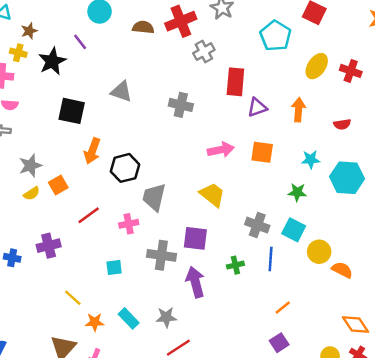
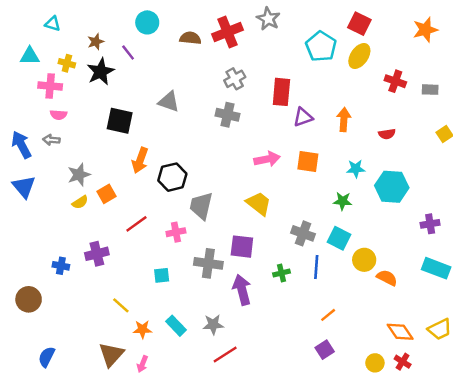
brown star: (29, 31) -> (96, 42), moved
gray cross: (204, 52) -> (235, 79), moved
yellow ellipse: (317, 66) -> (359, 56), moved

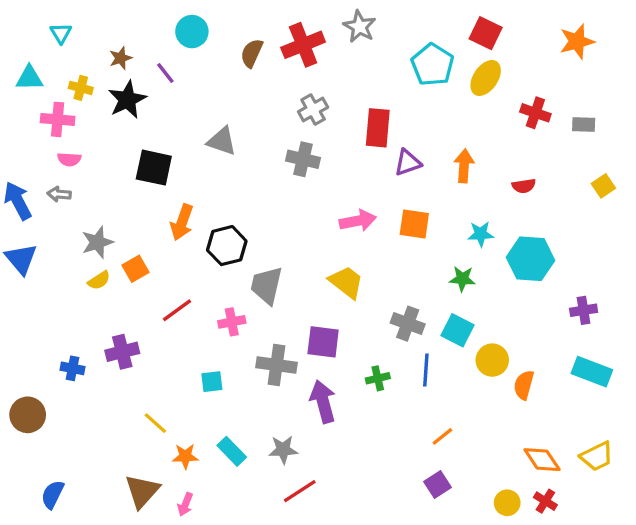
cyan triangle: (53, 24) -> (61, 33), turned 42
brown semicircle: (190, 38) -> (252, 53), turned -72
orange semicircle: (387, 278) -> (524, 385), turned -102

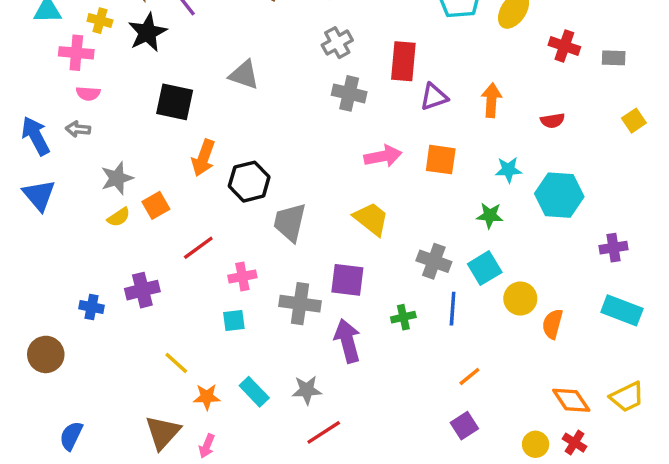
gray cross: (303, 159) -> (349, 93), moved
pink cross: (232, 322) -> (242, 276), moved
cyan square: (457, 330) -> (485, 268), turned 32

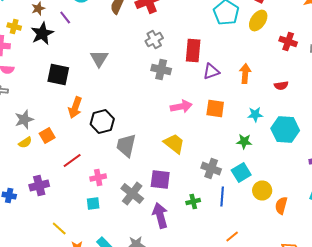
gray triangle: (244, 75) -> (99, 58), turned 42
gray cross: (300, 304) -> (132, 194), turned 30

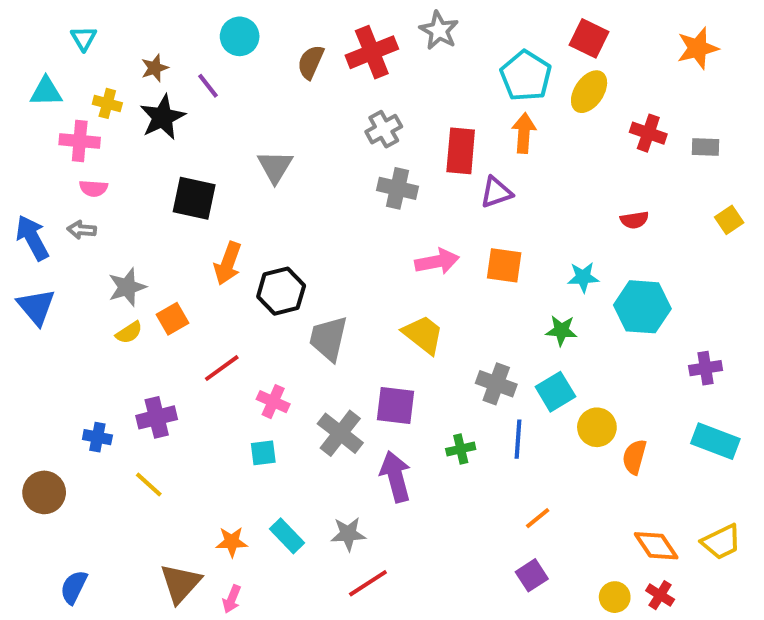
orange arrow: (245, 74) -> (524, 133), moved
pink cross: (98, 178) -> (273, 402), turned 35
yellow line: (59, 228) -> (149, 485), moved

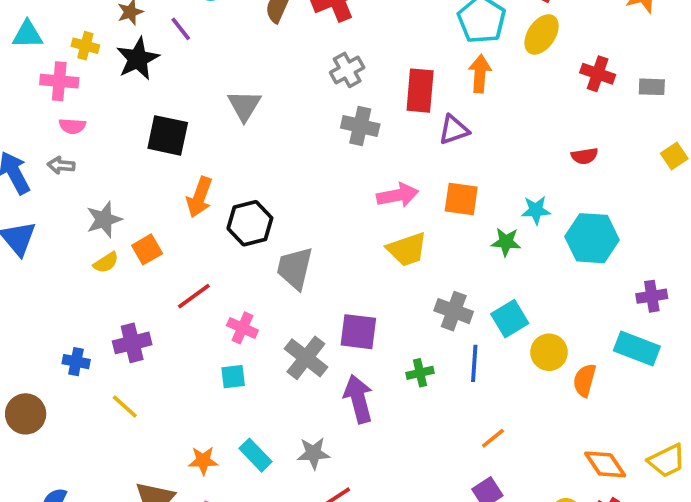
green star: (561, 331) -> (506, 242), moved
yellow trapezoid: (423, 334) -> (407, 249), moved, turned 123
cyan rectangle: (715, 441) -> (637, 349), moved

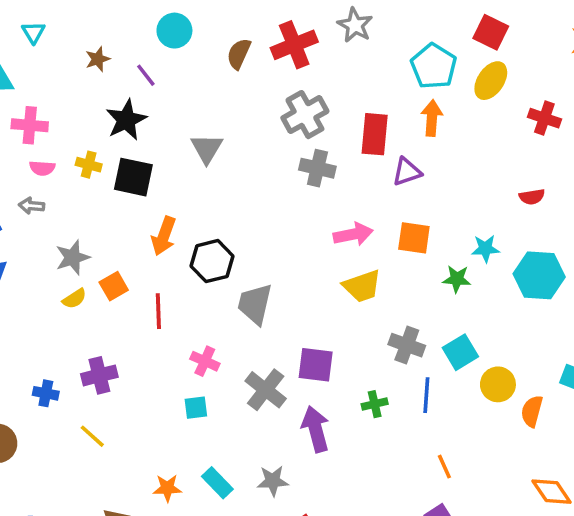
yellow cross: (85, 46) -> (89, 165), moved
black star: (138, 59) -> (126, 120), moved
gray cross: (347, 70) -> (305, 115), size x1.4
red line: (194, 296) -> (158, 311), moved, turned -56
orange line: (493, 438) -> (444, 467), turned -75

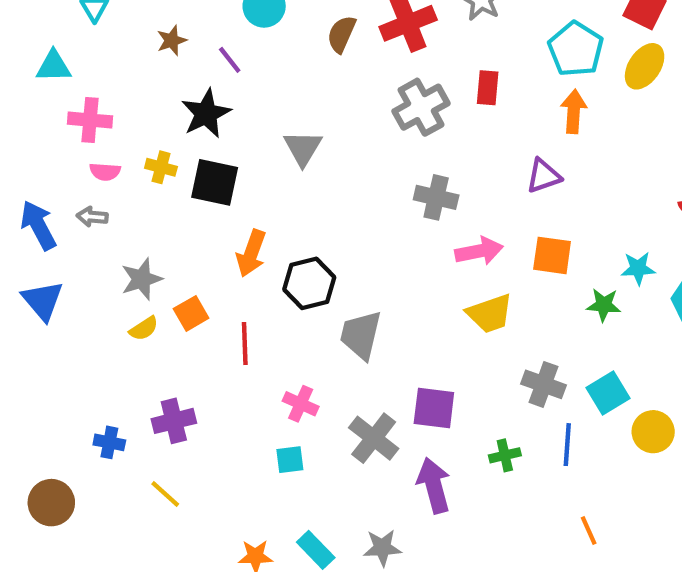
red rectangle: (375, 134) -> (488, 88), moved, size x0.7
gray cross: (317, 168) -> (436, 197), moved

